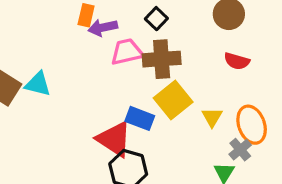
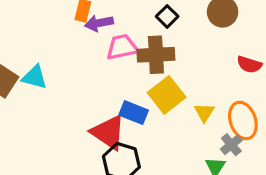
black square: (156, 19) -> (167, 16), moved
red semicircle: (237, 61) -> (249, 65), moved

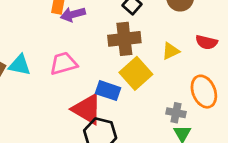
pink trapezoid: (122, 47) -> (63, 63), moved
yellow triangle: (204, 112) -> (171, 51), moved, turned 36
gray cross: (231, 145) -> (176, 113), moved, turned -36

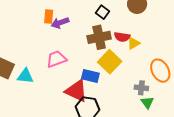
red semicircle: (206, 42) -> (122, 37), moved
cyan triangle: (20, 65) -> (25, 76), moved

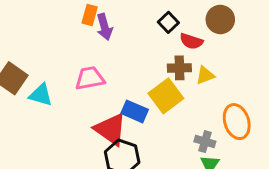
purple arrow: (60, 23) -> (105, 27), turned -96
brown cross: (99, 37) -> (179, 68), moved, size x0.7
red semicircle: (122, 37) -> (191, 41), moved

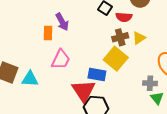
orange rectangle: (90, 15) -> (48, 33), moved
pink trapezoid: (90, 78) -> (61, 59), turned 140
red triangle: (111, 129) -> (83, 91), turned 35

